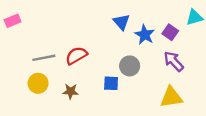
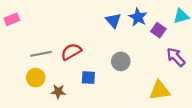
blue star: (145, 35) -> (138, 17), moved
purple arrow: (174, 61) -> (176, 57), moved
blue square: (111, 83) -> (88, 78), moved
brown star: (71, 91) -> (58, 92), moved

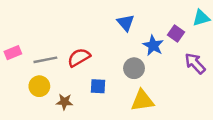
blue star: (138, 17) -> (153, 45), moved
pink rectangle: (12, 19) -> (13, 53), moved
yellow triangle: (160, 91) -> (142, 101), moved

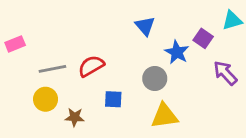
pink rectangle: (13, 53) -> (15, 44), moved

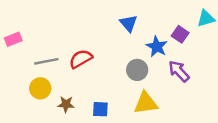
purple arrow: (225, 73) -> (179, 71), moved
blue square: (113, 99) -> (100, 109), moved

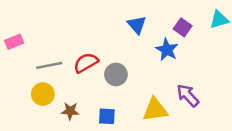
purple square: (180, 34) -> (183, 27), moved
gray circle: (137, 70) -> (116, 74), moved
purple arrow: (179, 71) -> (188, 95), moved

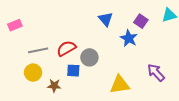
pink rectangle: (14, 42) -> (15, 25), moved
purple arrow: (188, 95) -> (156, 73), moved
blue square: (107, 116) -> (73, 71), moved

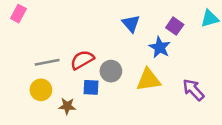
pink rectangle: (15, 25) -> (18, 14), moved, turned -40
yellow triangle: (120, 85) -> (148, 80), moved

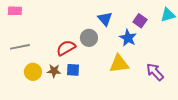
pink rectangle: (18, 14) -> (15, 11), turned 64
gray line: (47, 62) -> (20, 47), moved
gray circle: (111, 71) -> (89, 38), moved
brown star: (67, 106) -> (54, 71), moved

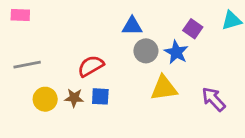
blue triangle: (105, 19) -> (132, 26), moved, turned -49
gray circle: (89, 38) -> (146, 51), moved

